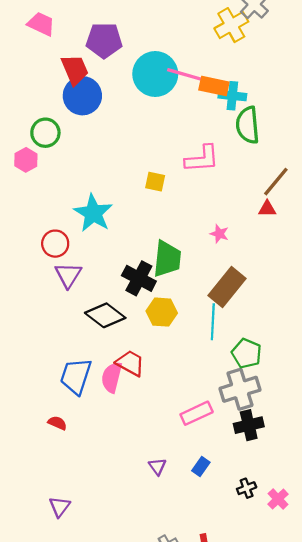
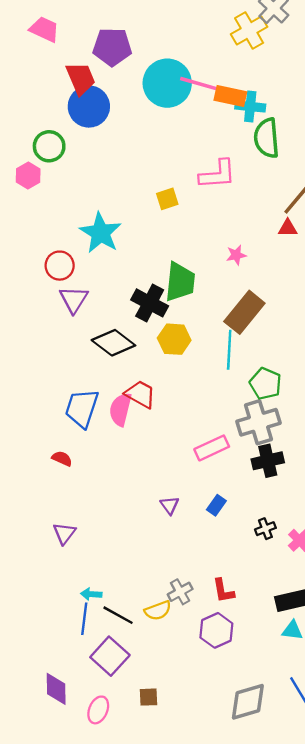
yellow square: (155, 182) -> (167, 199), turned -30
pink star: (219, 234) -> (236, 255), turned -30
purple triangle: (60, 507) -> (64, 533), moved

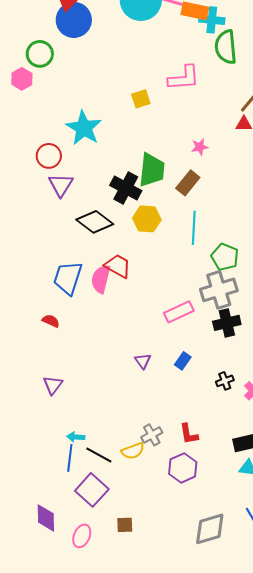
brown rectangle: (244, 312) -> (188, 183), moved, size x0.7

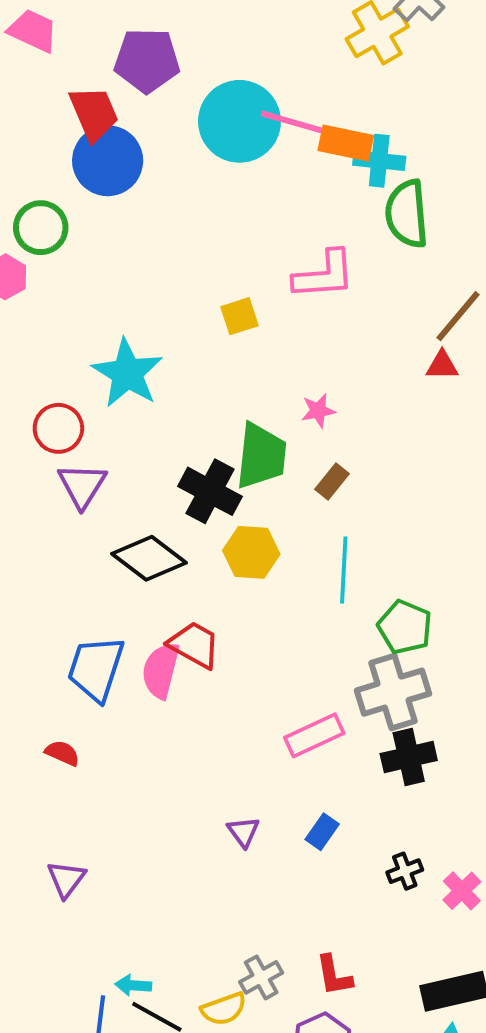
pink star: (200, 147) -> (318, 411), moved
brown rectangle: (188, 183) -> (332, 481), size x0.7
cyan arrow: (76, 437) -> (133, 985), moved

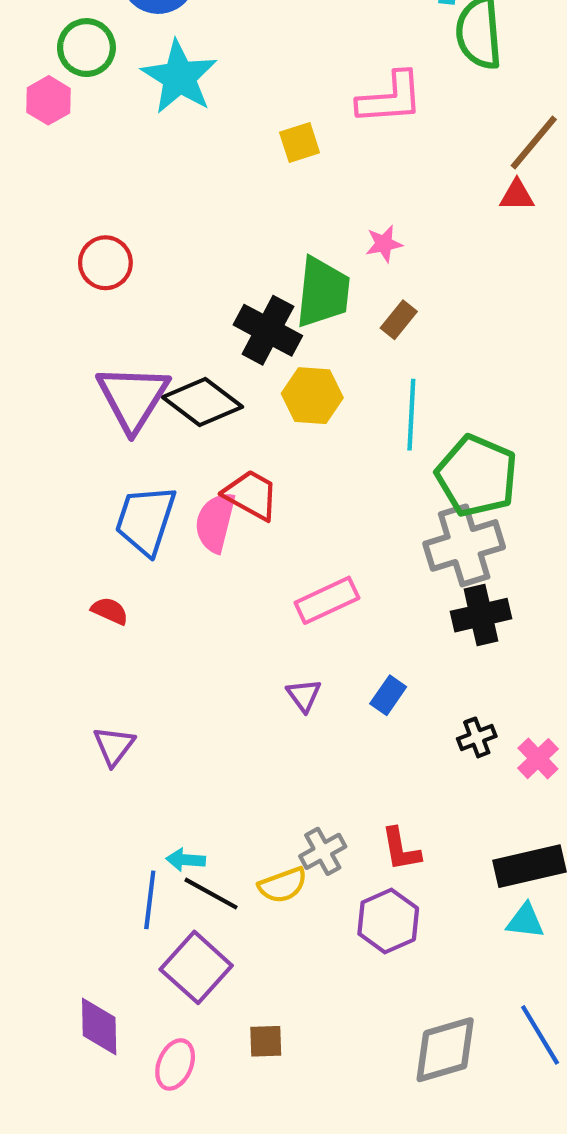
cyan star: (127, 373) -> (179, 77), moved
purple triangle: (82, 485) -> (133, 398), moved, size x1.4
green pentagon: (405, 627) -> (477, 476), size x1.4
pink rectangle: (314, 735) -> (327, 600), moved

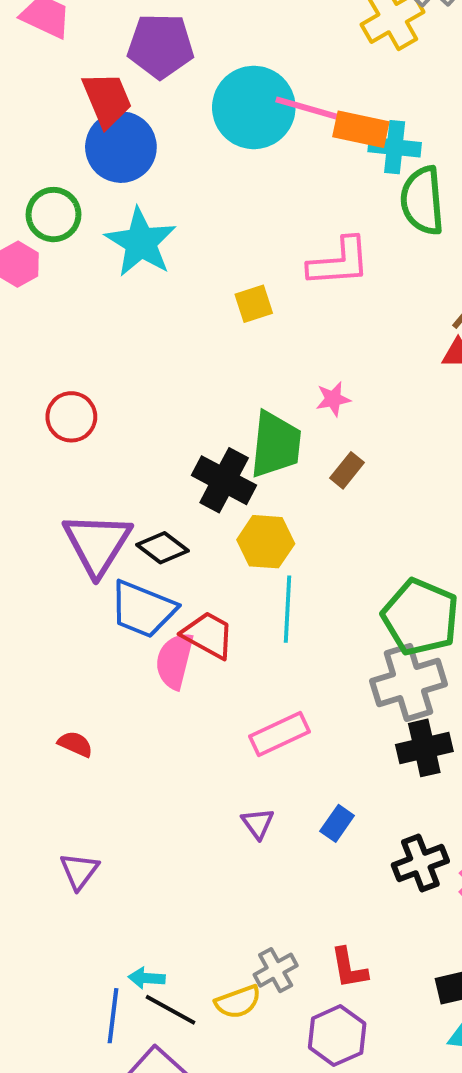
black diamond: (203, 402) -> (163, 548), size x0.7
cyan line: (411, 415) -> (287, 609), moved
blue trapezoid: (146, 520) -> (143, 609), moved, turned -86
black cross: (477, 737) -> (420, 863), size x1.5

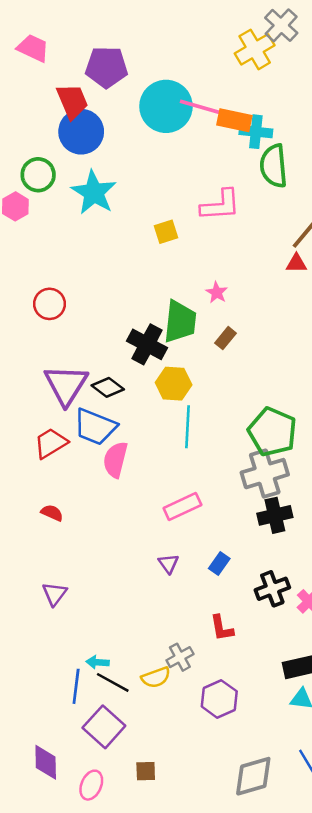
pink star: (333, 399) -> (217, 292), turned -30
red trapezoid: (208, 635) -> (51, 443), moved, turned -60
red L-shape: (349, 968) -> (222, 628), moved

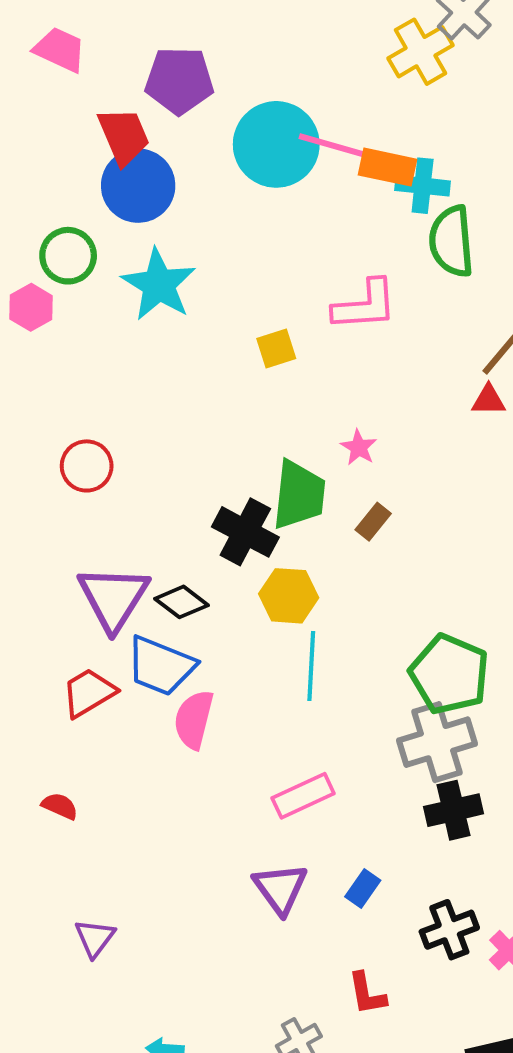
red semicircle: (52, 513) -> (60, 806), moved
purple triangle: (169, 563) -> (280, 888), size x1.6

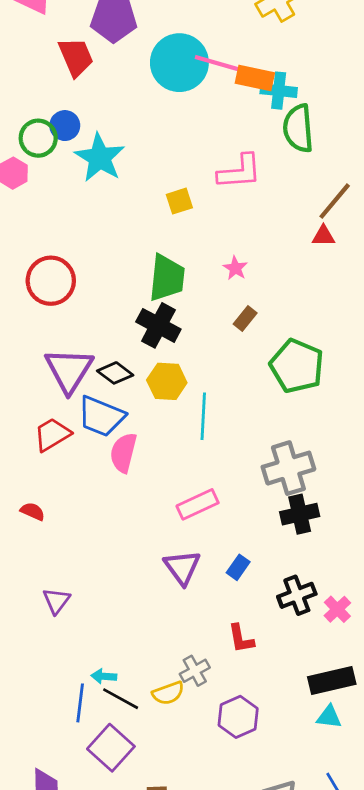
blue circle: (138, 186) -> (65, 126), moved, size x0.6
red circle: (87, 466) -> (51, 281), size x1.4
green trapezoid: (299, 495) -> (167, 278), moved
yellow hexagon: (289, 596) -> (167, 381), moved
green pentagon: (449, 674) -> (297, 366), moved

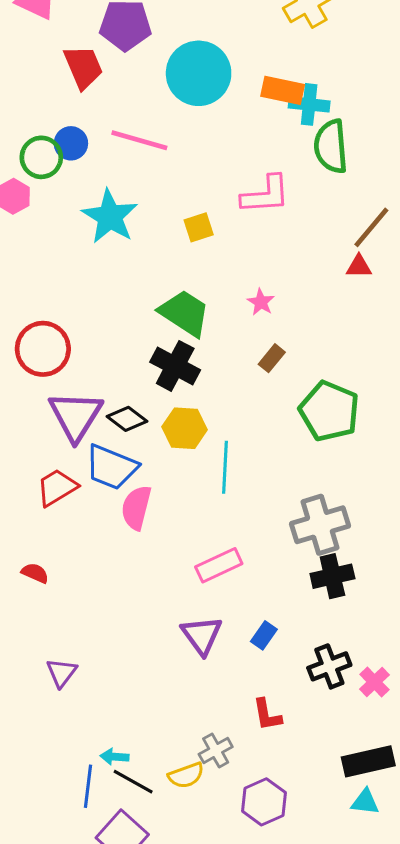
pink line: (220, 64) -> (139, 140), moved
cyan star: (100, 158) -> (110, 217), moved
green trapezoid: (167, 278) -> (185, 313), turned -63
red circle: (51, 281) -> (43, 349), moved

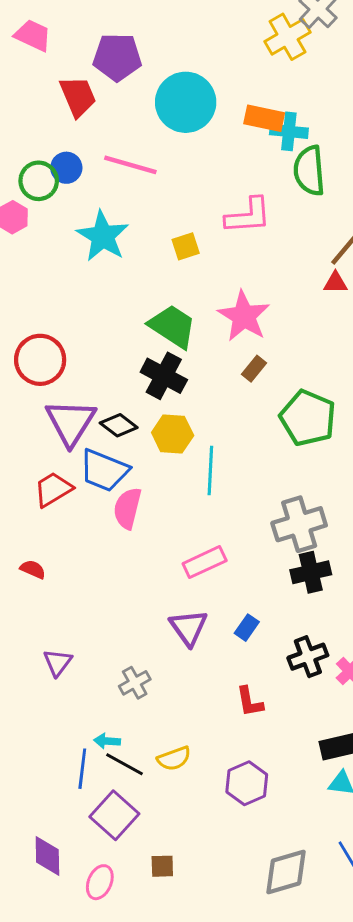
pink star: (261, 302) -> (244, 316), size x2.0
gray cross: (216, 751) -> (135, 683), moved

